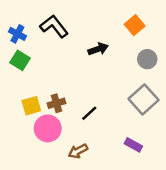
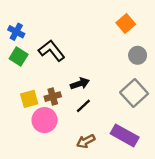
black L-shape: (54, 26) -> (52, 51), moved
black arrow: (98, 49) -> (80, 84), moved
purple rectangle: (133, 145) -> (125, 135), size x1.6
brown arrow: (78, 151) -> (86, 141), moved

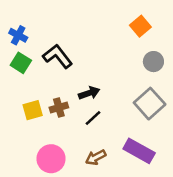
pink circle: (45, 120) -> (51, 159), moved

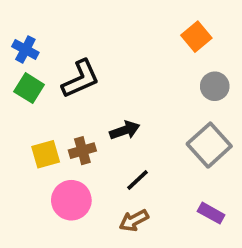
black L-shape: (58, 56) -> (81, 79), turned 104
black line: (93, 118) -> (138, 180), moved
purple rectangle: (139, 151) -> (211, 213), moved, size x0.6
pink circle: (51, 159) -> (71, 200), moved

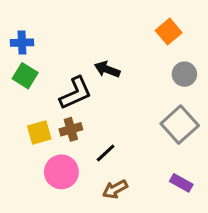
blue cross: (25, 49) -> (22, 43), turned -30
black L-shape: (81, 79) -> (76, 93), moved
black arrow: (125, 130) -> (107, 69), moved, turned -140
black line: (138, 180) -> (106, 153), moved

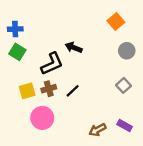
gray square: (180, 125) -> (123, 85), size x0.6
black line: (106, 153) -> (73, 91), moved
brown arrow: (115, 189) -> (97, 130), moved

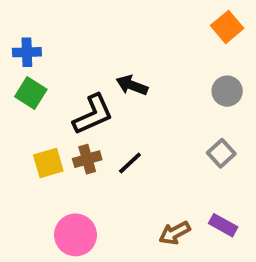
orange square: (116, 22) -> (227, 27), moved
pink circle: (42, 118) -> (76, 235), moved

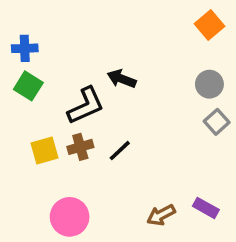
gray square: (221, 153) -> (217, 122), moved

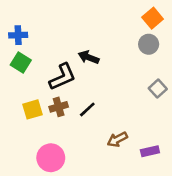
gray circle: (209, 84) -> (149, 44), moved
purple rectangle: (206, 208) -> (150, 151), turned -42
brown arrow: (161, 215) -> (117, 139), moved

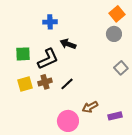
blue cross: (18, 35) -> (50, 22), moved
green square: (21, 63) -> (23, 54), moved, turned -35
pink circle: (51, 158) -> (68, 121), moved

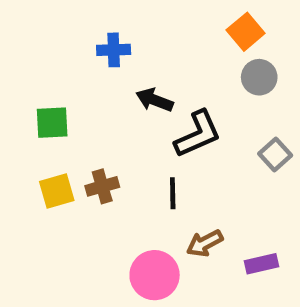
orange square: (117, 14) -> (246, 32), moved
black L-shape: (48, 59) -> (198, 134), moved
black line: (67, 84) -> (173, 193), moved, turned -48

